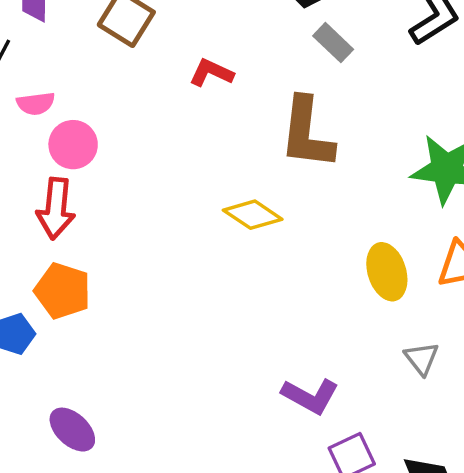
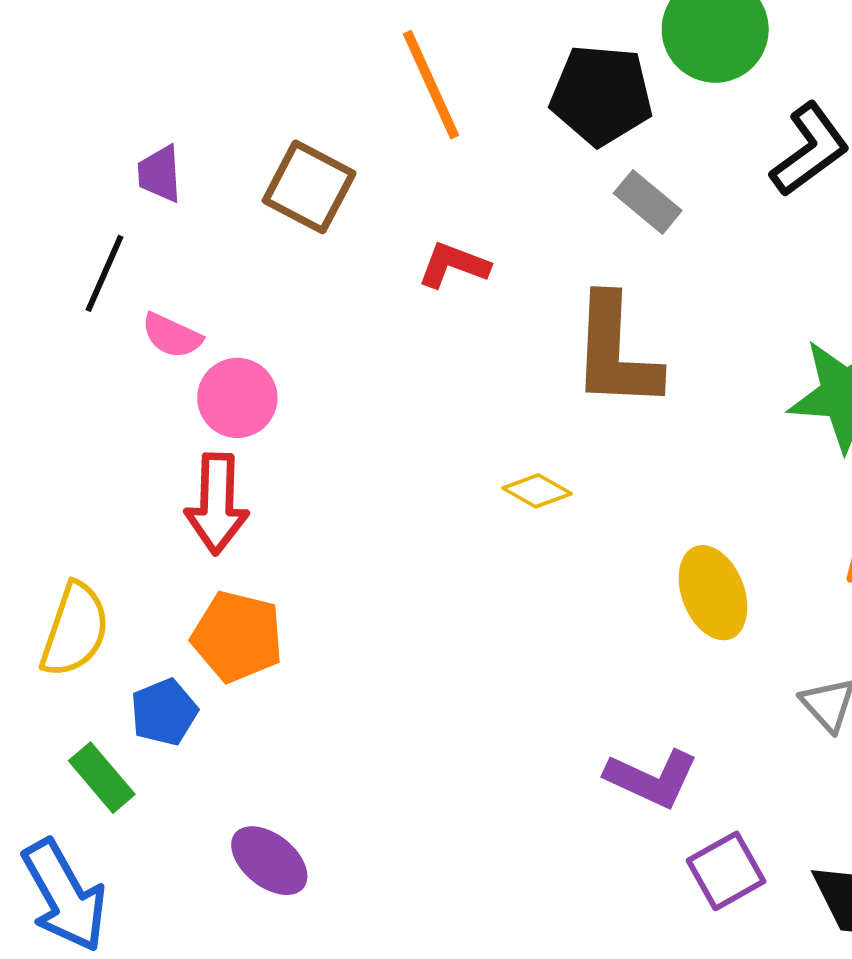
pink semicircle: (36, 104) -> (172, 336), turned 36
yellow diamond: (253, 215) -> (537, 491), size x0.7
yellow ellipse: (387, 272) -> (713, 593), moved

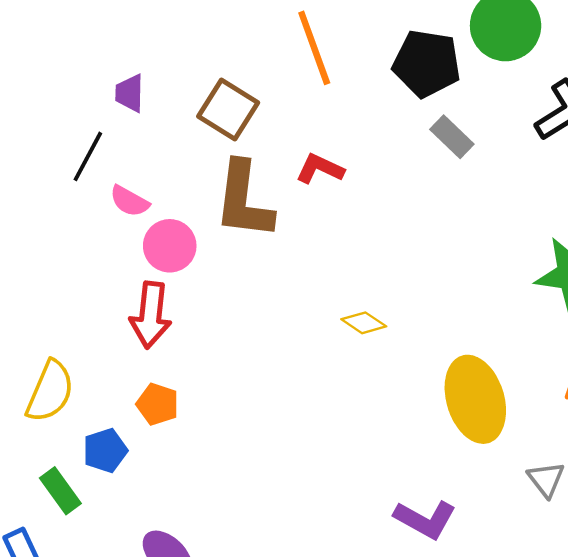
brown L-shape: (615, 352) -> (244, 200), moved
yellow ellipse: (713, 593) -> (475, 399), size x1.4
orange pentagon: (237, 637) -> (158, 404), size x0.7

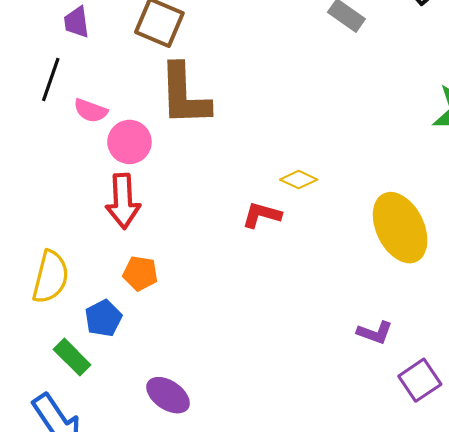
red L-shape: (320, 169) -> (262, 215), moved
purple L-shape: (425, 519) -> (375, 333), size x0.7

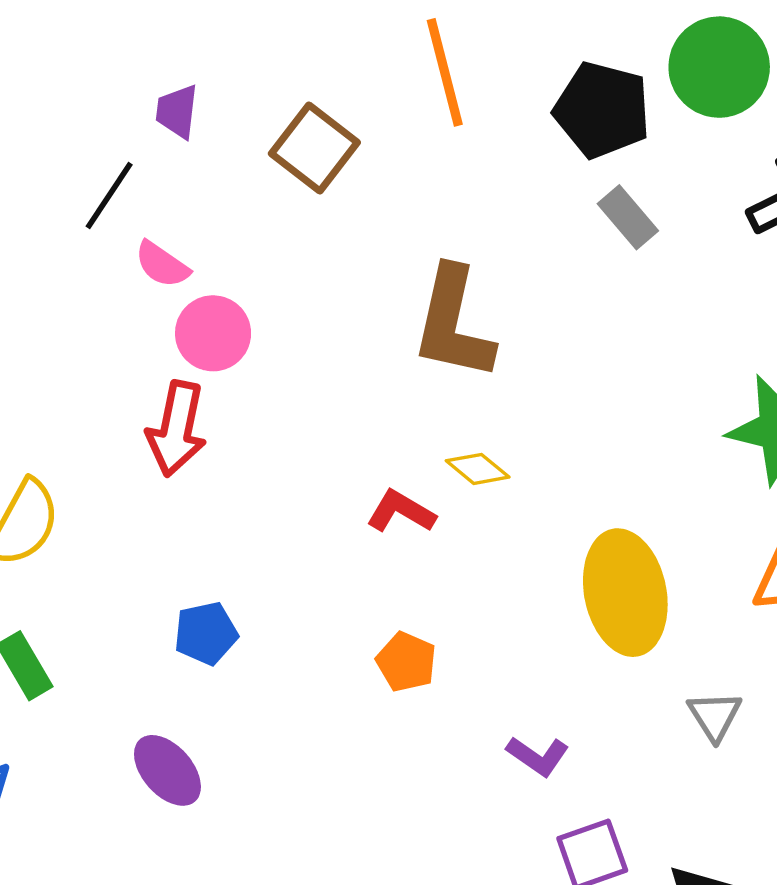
brown L-shape: (184, 95) -> (453, 323), moved
orange pentagon: (140, 273) -> (406, 662), moved
blue pentagon: (103, 318) -> (206, 633), moved

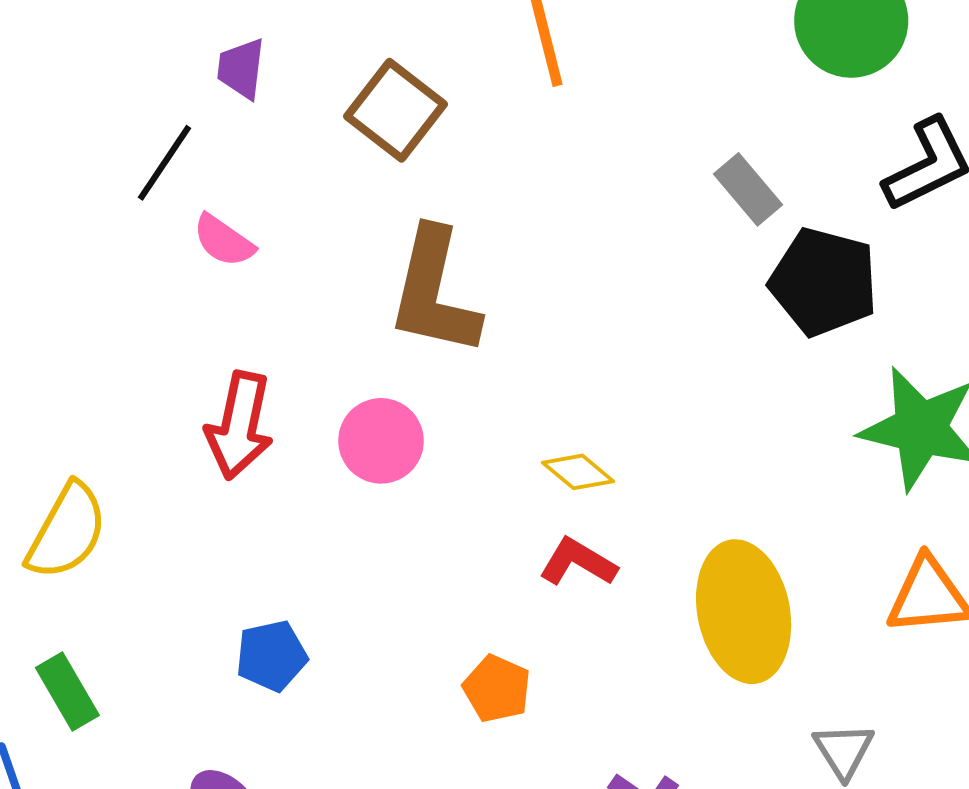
black pentagon: (602, 110) -> (824, 282), moved
brown L-shape: (453, 323) -> (434, 292), moved
pink circle: (213, 333) -> (381, 441), moved
red L-shape: (401, 512) -> (578, 562), moved

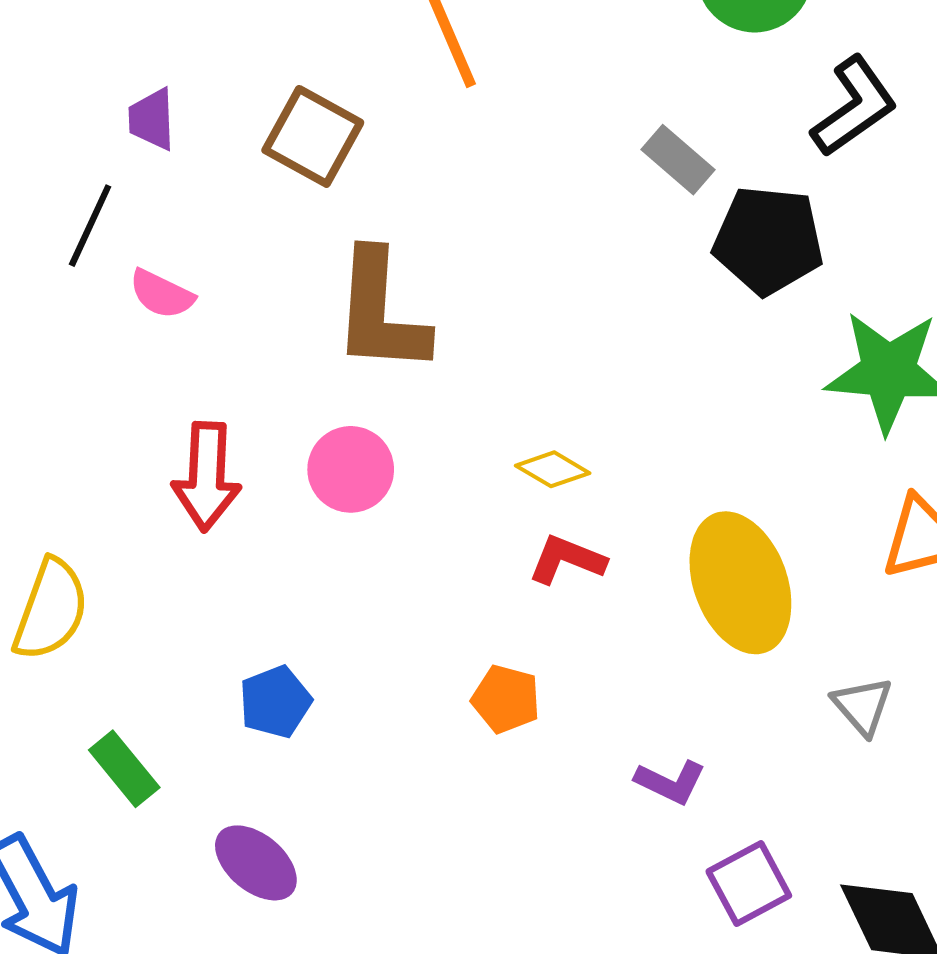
green rectangle: (67, 691) -> (124, 769), moved

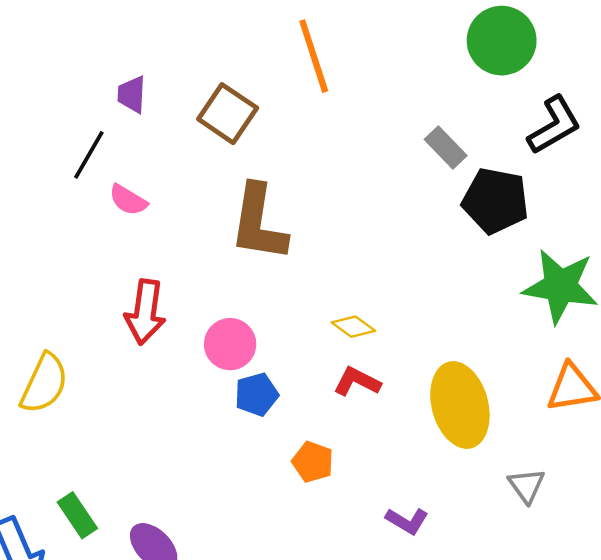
pink circle: (351, 469) -> (230, 344), moved
blue pentagon: (275, 702) -> (256, 395), moved
green rectangle: (124, 769) -> (77, 515), moved

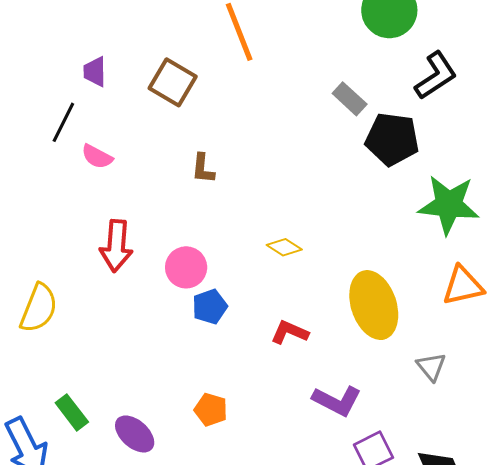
brown L-shape: (258, 223) -> (203, 169), size x0.5
red L-shape: (357, 382) -> (290, 332), moved
orange pentagon: (313, 462) -> (211, 410), moved
purple L-shape: (407, 521) -> (337, 401), size x1.4

